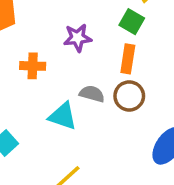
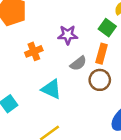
orange cross: (33, 66) -> (34, 51), turned -30
gray semicircle: (92, 94) -> (78, 63), moved, turned 120

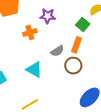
purple star: (68, 35) -> (48, 16), moved
orange cross: (34, 51) -> (30, 32), moved

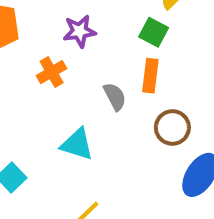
gray semicircle: (57, 51) -> (115, 96), turned -72
brown circle: (73, 66) -> (172, 127), moved

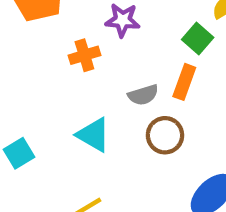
gray semicircle: (115, 96) -> (143, 95), turned 88
brown circle: (172, 127) -> (165, 135), moved

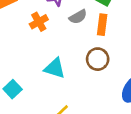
gray semicircle: (143, 95) -> (78, 17), moved

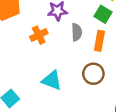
gray semicircle: (78, 17) -> (77, 32), turned -66

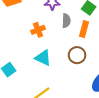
orange cross: (39, 35) -> (38, 30), moved

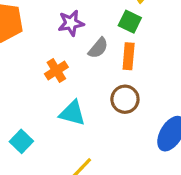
gray semicircle: (66, 21) -> (98, 48), turned 48

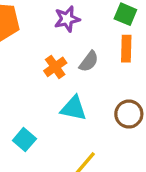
gray semicircle: (98, 48) -> (89, 61), moved
brown circle: (125, 99) -> (129, 114), moved

